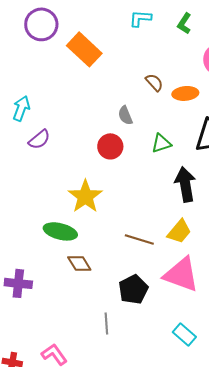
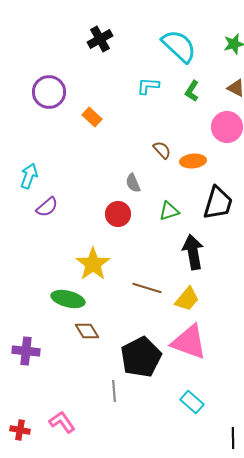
orange rectangle: (84, 49) -> (92, 117), size x0.6
brown line: (139, 239) -> (147, 288), moved
black pentagon: (133, 289) -> (141, 357), size x1.4

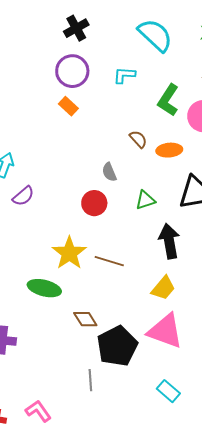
green L-shape: (192, 91) -> (168, 100), moved, size x1.5
purple circle: (49, 92) -> (72, 71), moved
brown line: (147, 288) -> (109, 261), moved
brown diamond: (87, 331) -> (85, 319), moved

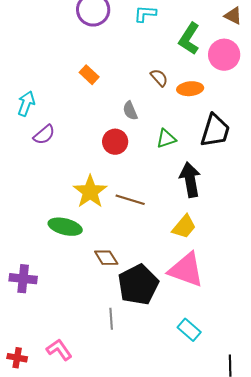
orange rectangle: (68, 106) -> (89, 75), moved

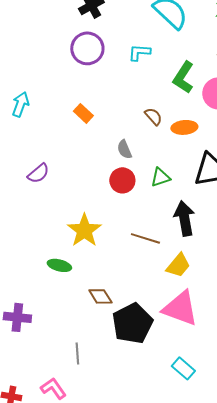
cyan arrow: (26, 104) -> (20, 104), moved
red circle: (115, 142) -> (122, 180), moved
brown line: (130, 200) -> (145, 238), moved
green ellipse: (65, 227) -> (59, 265), size x0.7
gray line: (111, 319) -> (77, 353), moved

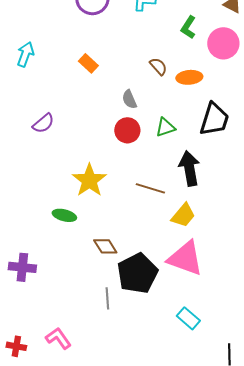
green L-shape: (183, 77) -> (188, 27), size x0.7
gray line: (77, 353) -> (107, 298), moved

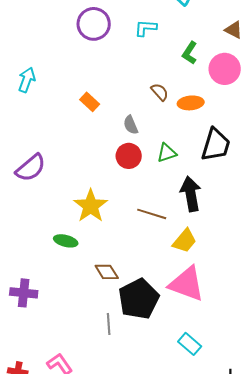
orange rectangle: (88, 63) -> (90, 102), moved
purple semicircle: (43, 123) -> (31, 168), moved, size x1.4

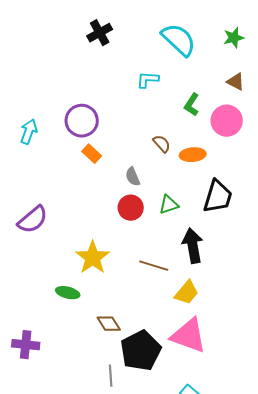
purple circle: (94, 24) -> (82, 121), moved

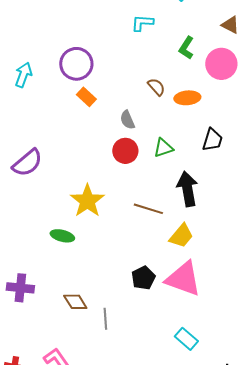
black trapezoid: (218, 197) -> (212, 140), size x0.7
brown diamond: (109, 324) -> (75, 302), moved
black pentagon: (141, 351) -> (143, 278), moved, size x0.6

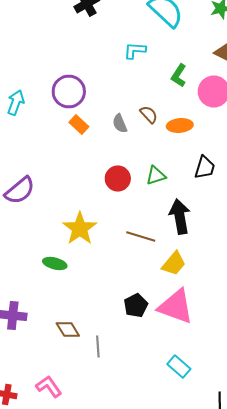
gray semicircle: (127, 120) -> (120, 124), moved

